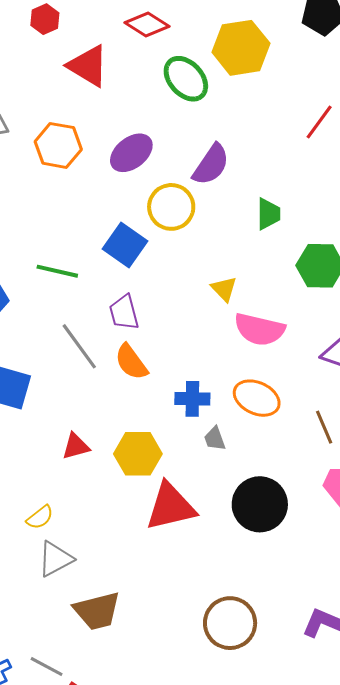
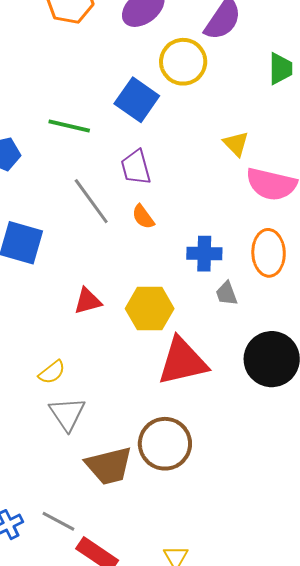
orange semicircle: (131, 362) -> (143, 217), size x0.7
orange ellipse: (257, 398) -> (269, 253), turned 63
gray triangle: (55, 559) -> (67, 414), turned -36
brown circle: (230, 623) -> (165, 444), moved

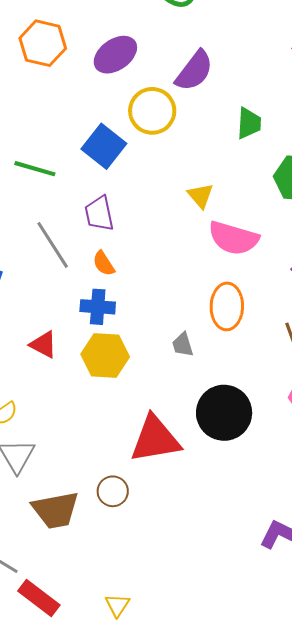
blue cross: (204, 254) -> (98, 307), moved
red triangle: (88, 301) -> (43, 344), turned 40
red triangle: (182, 361) -> (155, 439), moved
brown circle: (165, 444) -> (113, 491), size x0.6

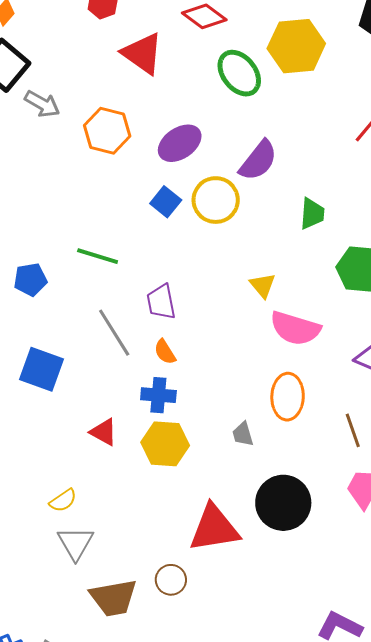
blue square: (104, 146) -> (166, 202), moved, size x0.7

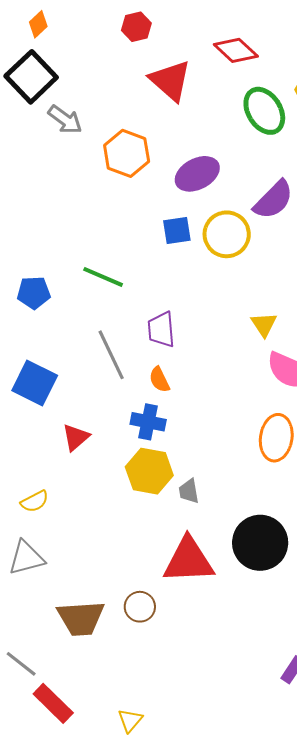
blue square: (166, 202) -> (177, 230), turned 36
red triangle: (104, 432) -> (76, 437), moved, turned 44
gray trapezoid: (243, 434) -> (189, 491), moved
yellow semicircle: (63, 501) -> (35, 501), moved
gray triangle: (76, 543) -> (26, 558), moved, turned 39

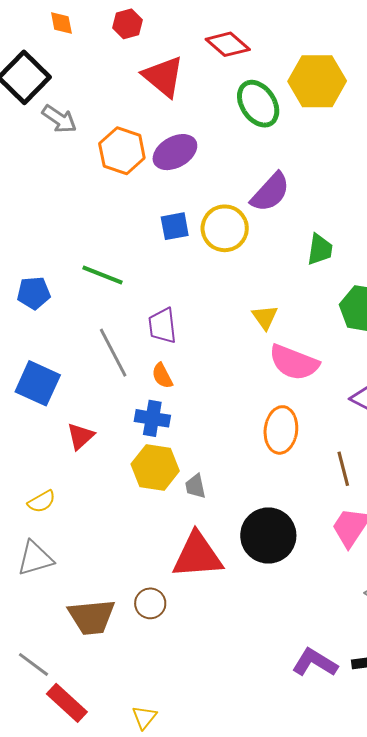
orange diamond: (38, 24) -> (61, 23), moved, turned -56
purple ellipse: (197, 174) -> (175, 152), moved

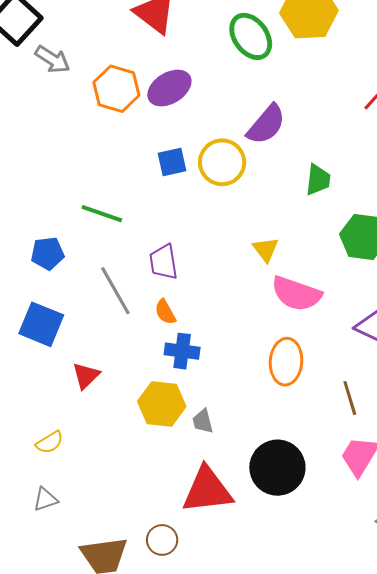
blue pentagon: (34, 293) -> (48, 253), moved
blue cross: (152, 418) -> (182, 351), moved
gray triangle: (35, 558) -> (45, 499), size x0.7

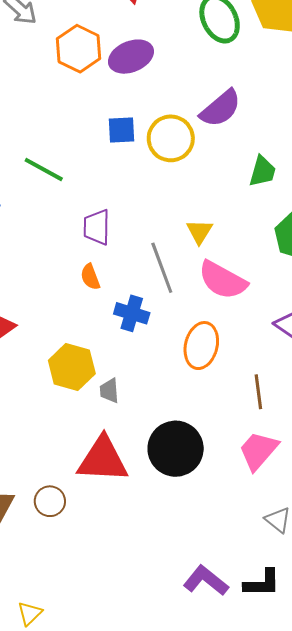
gray line: (115, 291) -> (162, 268), moved
blue cross: (182, 351) -> (132, 313), moved

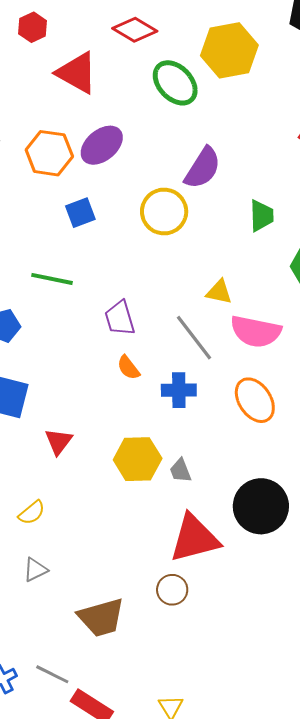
blue square: (121, 130) -> (80, 213), moved
yellow triangle: (199, 232) -> (219, 292), turned -32
orange ellipse: (201, 346) -> (255, 400), turned -30
brown circle: (50, 501) -> (172, 590), moved

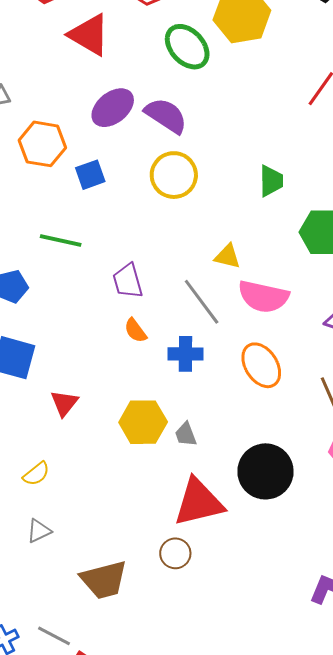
orange hexagon: (49, 153) -> (42, 144), moved
purple semicircle: (203, 168) -> (166, 116), moved, turned -90

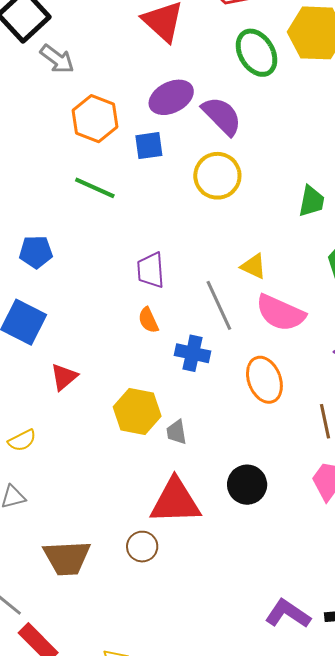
blue square: (90, 175) -> (149, 146), moved
green line: (61, 240) -> (95, 188), moved
black circle: (265, 471) -> (247, 485), size x0.7

